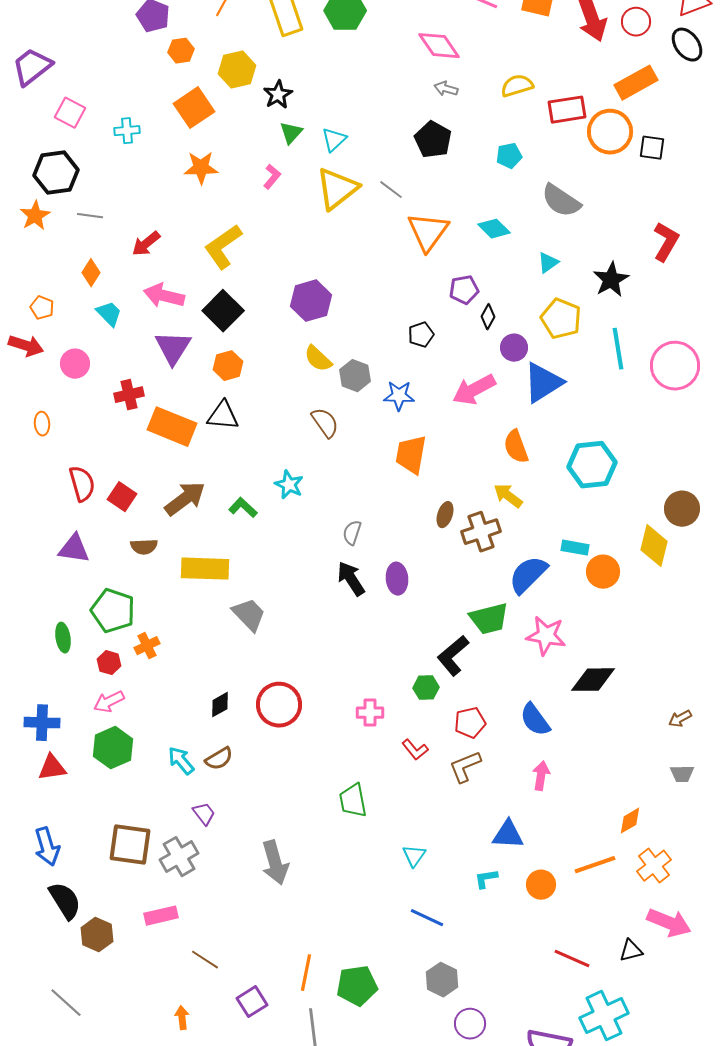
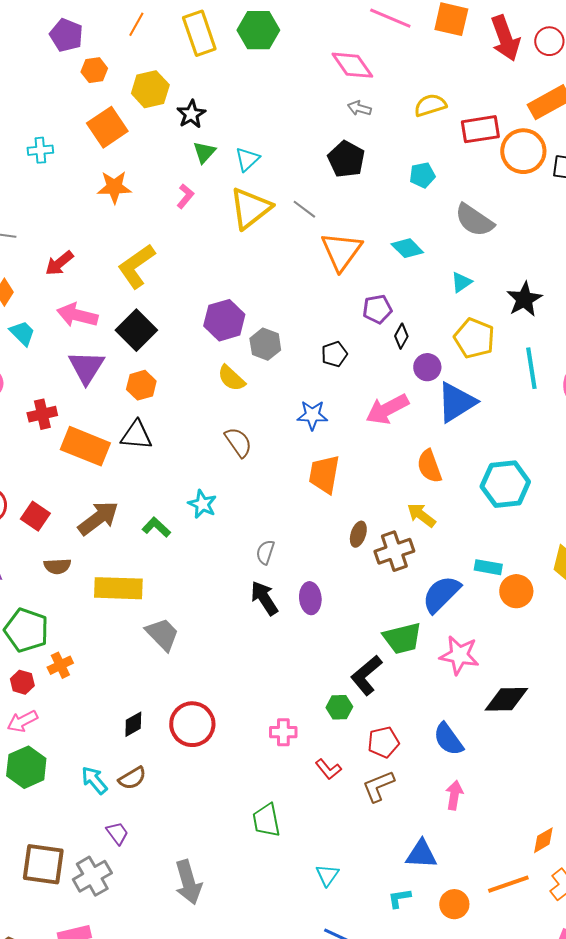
gray hexagon: (355, 376) -> (265, 344), moved

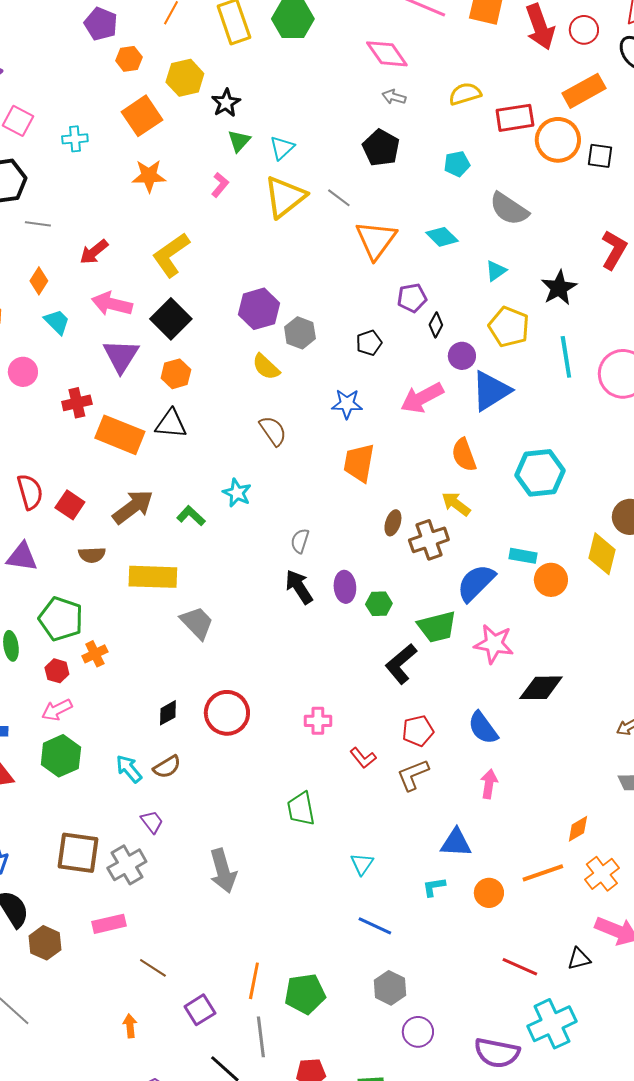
green hexagon: (339, 707) -> (379, 604), moved

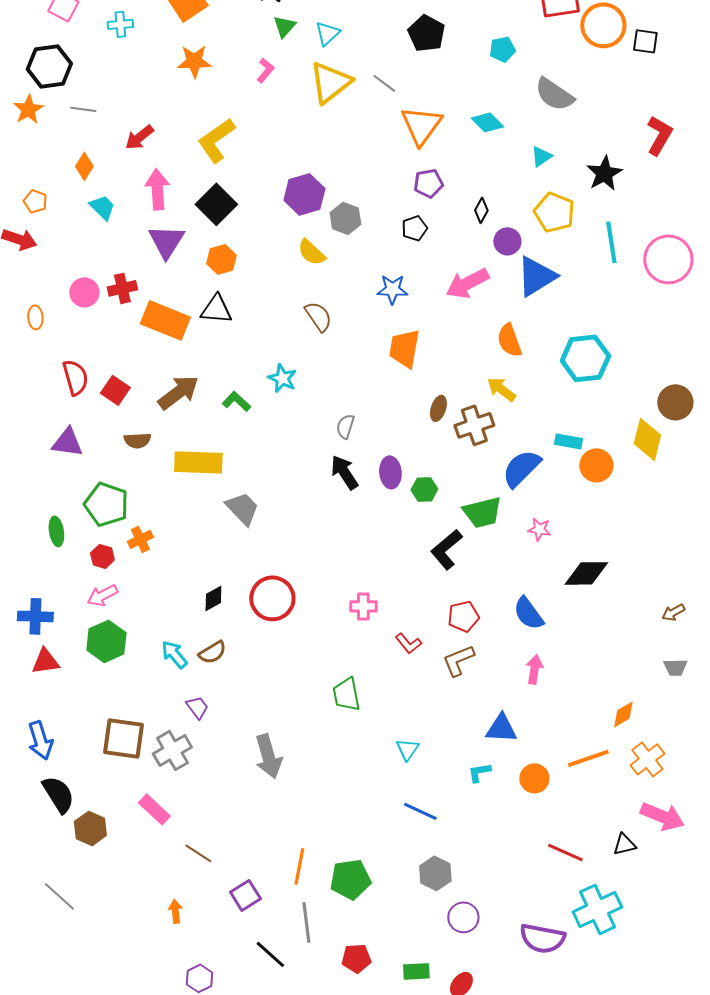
purple pentagon: (412, 298) -> (428, 183), moved
pink arrow: (112, 304) -> (157, 189), turned 72
pink circle: (23, 372) -> (84, 292), moved
pink star: (494, 644) -> (539, 529), size x0.6
pink rectangle: (109, 924) -> (154, 809), turned 56

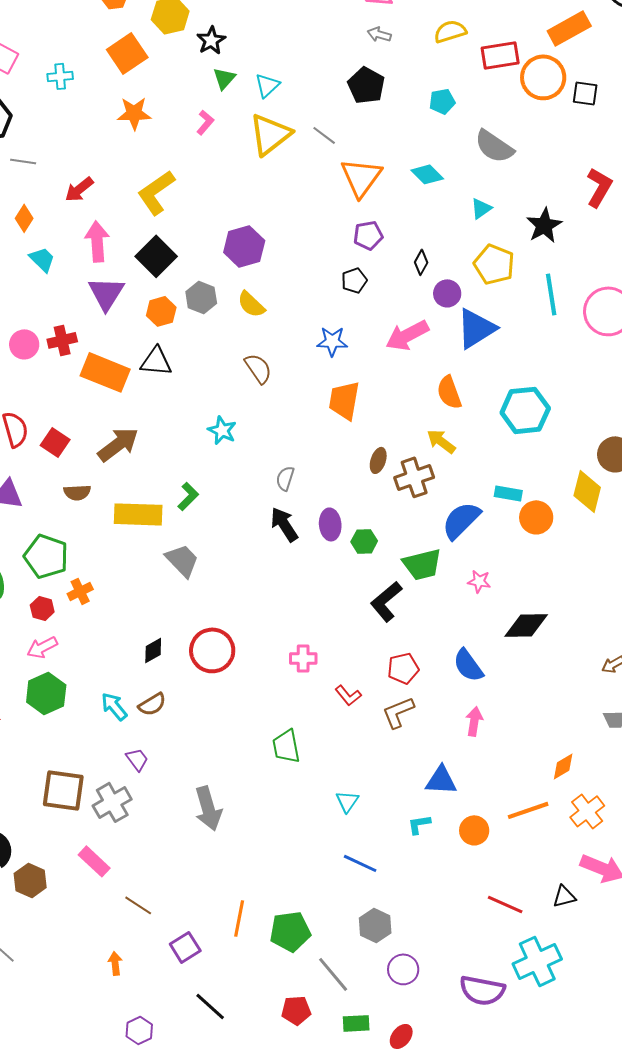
gray hexagon: (345, 218) -> (201, 297), moved
green L-shape: (236, 401) -> (188, 496), moved, turned 92
gray line: (306, 922) -> (333, 974), moved, turned -33

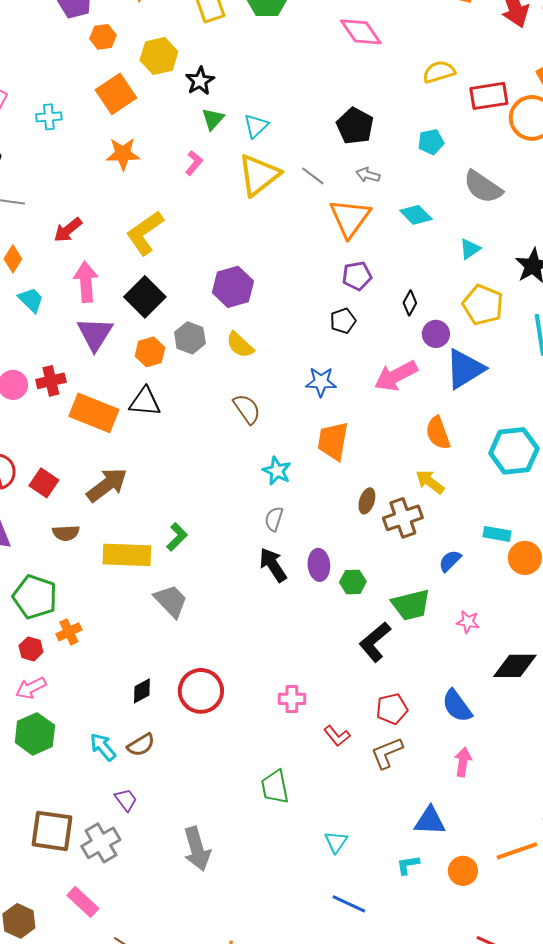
gray arrow: (379, 34) -> (368, 175), moved
cyan star: (222, 430) -> (277, 471), moved
blue semicircle: (461, 520) -> (450, 561), size x0.6

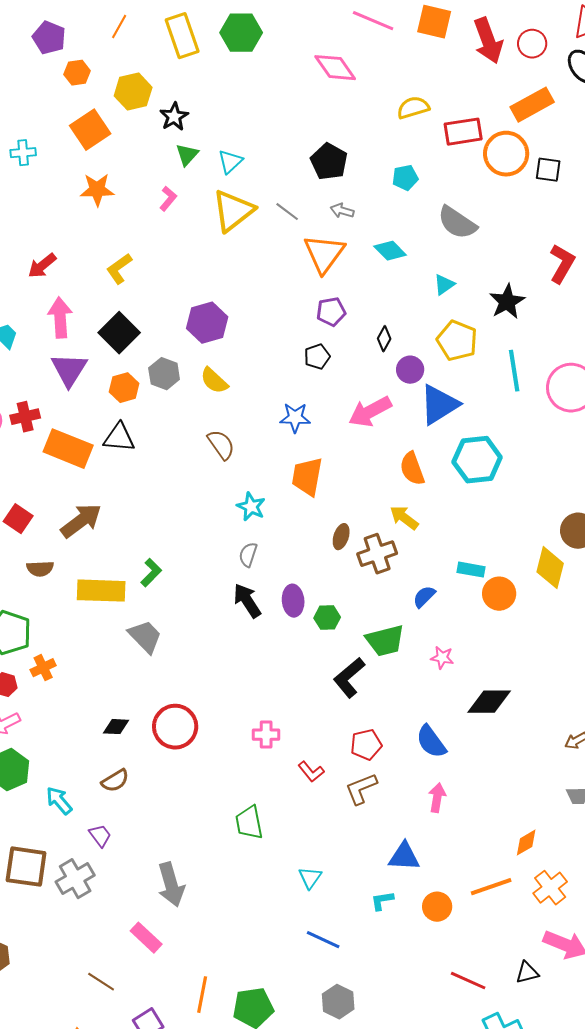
yellow L-shape: (145, 233) -> (119, 269), size x0.7
cyan hexagon: (514, 451) -> (477, 460), moved
black diamond: (142, 691) -> (116, 727), turned 32
cyan arrow: (103, 747) -> (59, 801), moved
pink rectangle: (83, 902) -> (146, 938), moved

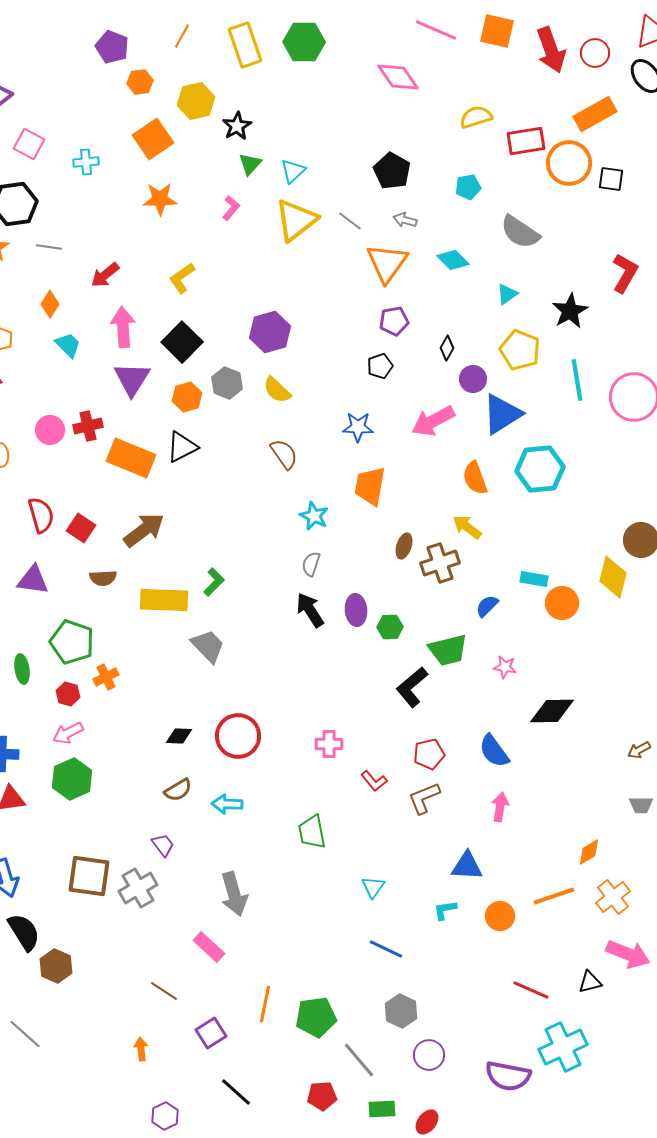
black triangle: (119, 438) -> (182, 447), turned -32
cyan arrow: (59, 801) -> (227, 804), moved, turned -48

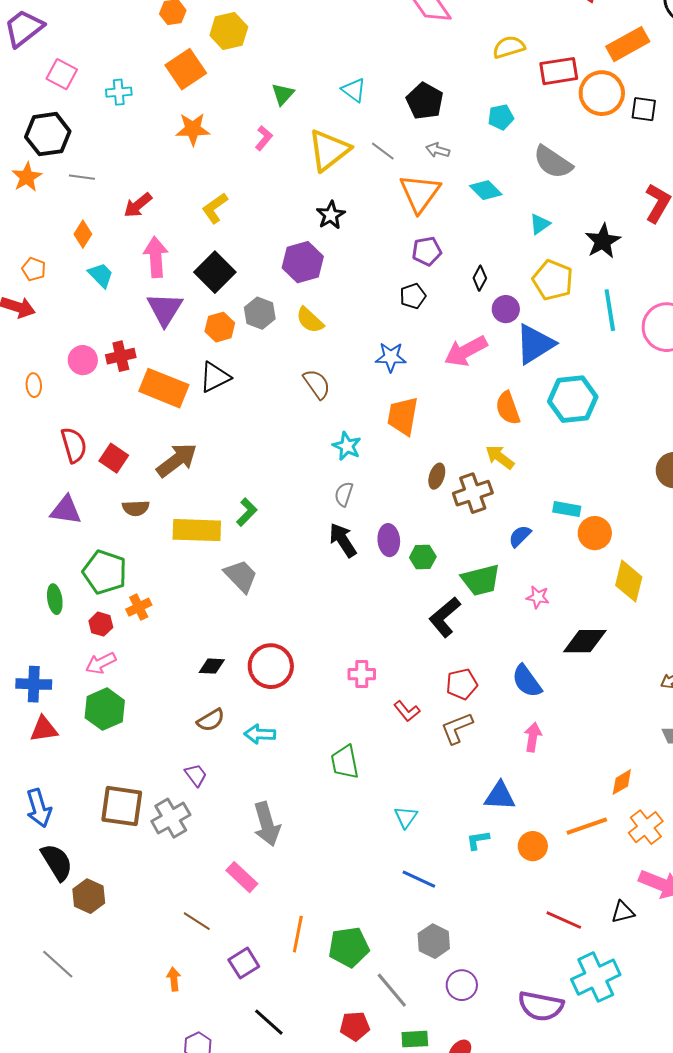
black star: (237, 126) -> (331, 215), moved
cyan triangle: (293, 171) -> (354, 90), moved, turned -40
yellow diamond: (613, 577) -> (629, 581), moved

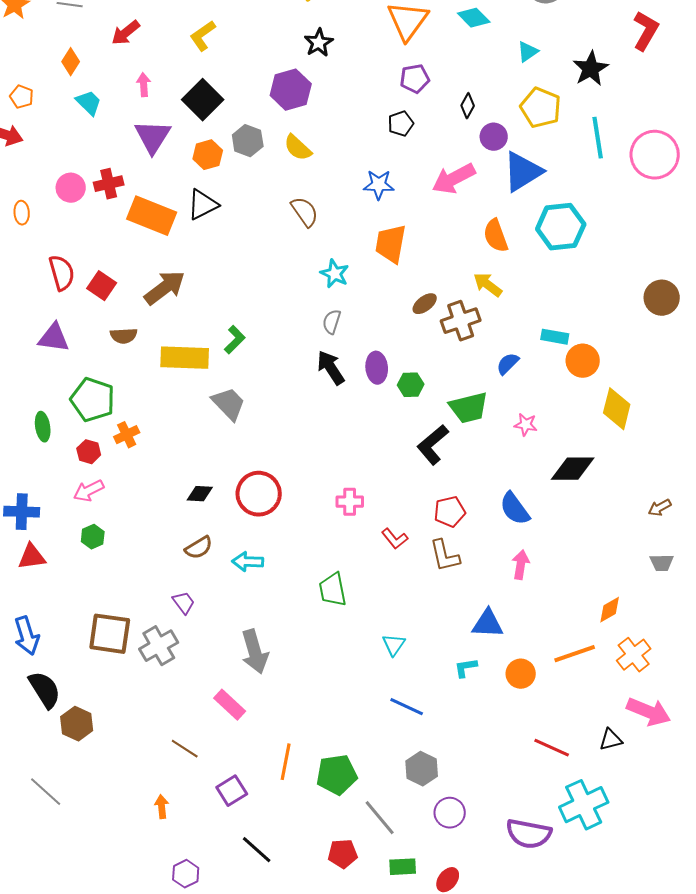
pink arrow: (156, 257) -> (144, 85), size x0.6
brown ellipse: (437, 476) -> (425, 304), turned 35
green hexagon: (105, 709) -> (93, 537), size x0.6
brown L-shape: (457, 728) -> (445, 556), turned -81

